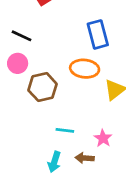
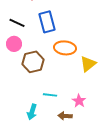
blue rectangle: (98, 34) -> (47, 22), moved
cyan arrow: (54, 162) -> (32, 112), moved

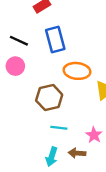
brown hexagon: (33, 62) -> (49, 98), moved
cyan arrow: (32, 112) -> (52, 157), moved

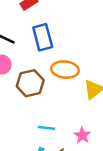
brown hexagon: (49, 98) -> (30, 83), moved

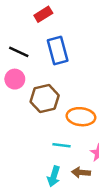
orange ellipse: (65, 70) -> (81, 117), moved

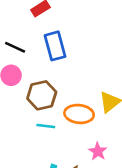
cyan line: (61, 145) -> (46, 126), moved

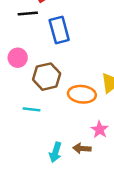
black line: (15, 47) -> (28, 14), moved, turned -30
cyan line: (46, 126) -> (32, 109), moved

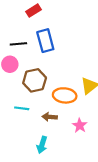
black line: (28, 14) -> (18, 44), moved
brown arrow: (82, 148) -> (50, 117), moved

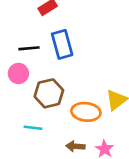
brown arrow: (50, 117) -> (75, 146), moved

